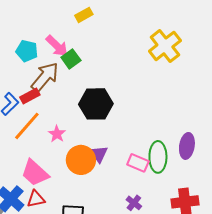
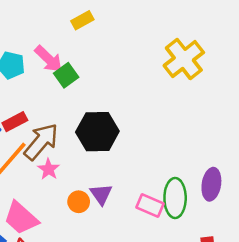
brown arrow: (45, 77) -> (41, 142), moved
orange circle: (81, 160) -> (79, 202), size x0.6

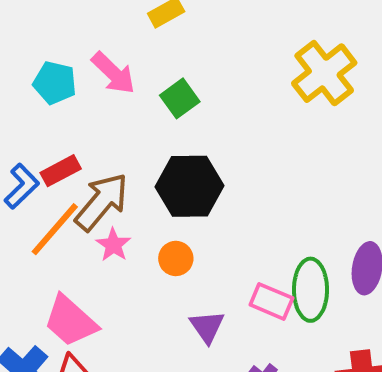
green square: (66, 75) -> (180, 98), moved
purple triangle: (101, 194) -> (207, 327), moved
orange circle: (79, 202) -> (176, 258), moved

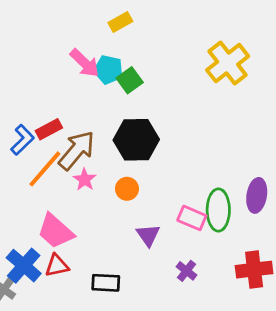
cyan pentagon: (55, 83) -> (108, 70), moved

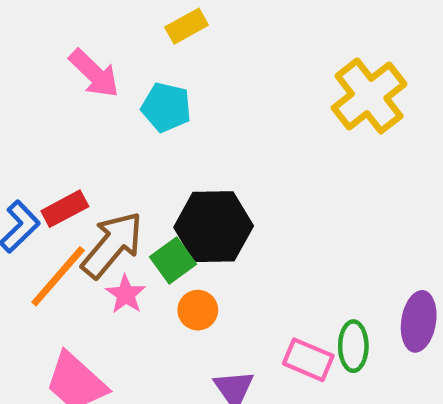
pink arrow: (85, 63) -> (94, 73), moved
green square: (130, 80) -> (173, 261), moved
green ellipse: (218, 210) -> (353, 346), size x0.7

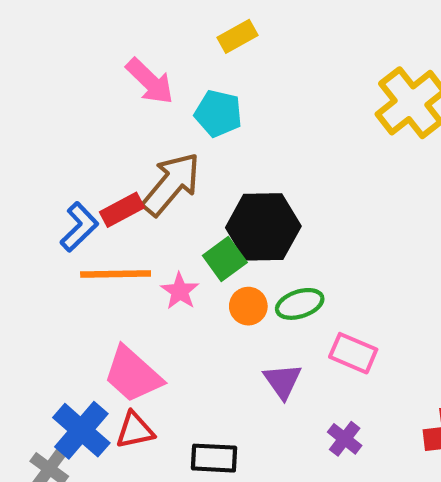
brown arrow: (112, 245) -> (171, 184), moved
orange line: (58, 276) -> (116, 274), turned 48
green ellipse: (353, 346) -> (300, 304), moved, turned 72

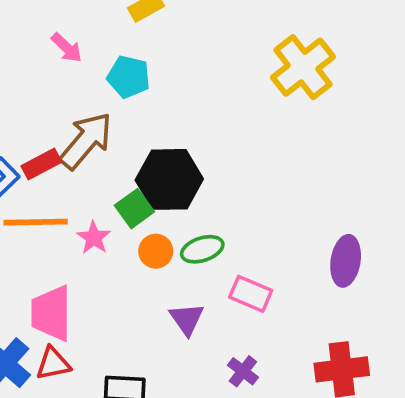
pink arrow: (150, 81) -> (67, 48), size x0.7
pink trapezoid: (133, 375) -> (51, 313), turned 48

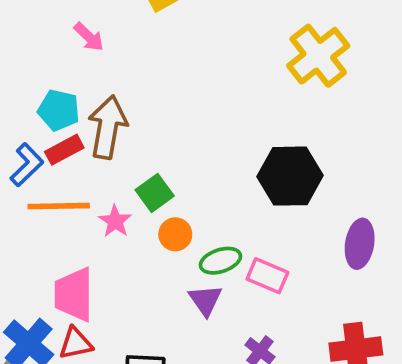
cyan pentagon: (129, 77) -> (59, 110), moved
brown arrow: (86, 141) -> (108, 127), turned -30
black hexagon: (169, 179) -> (290, 176), moved
green ellipse: (202, 249) -> (220, 261), moved

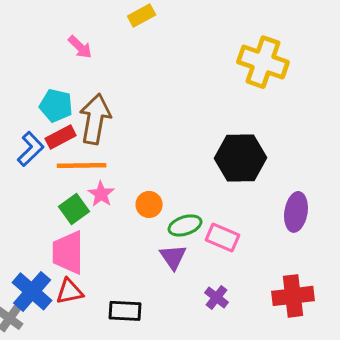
yellow cross: (318, 56) -> (263, 62), turned -33
green square: (155, 193) -> (74, 209), moved
orange line: (59, 206) -> (82, 165), moved

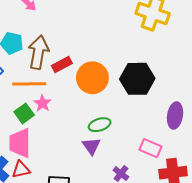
red rectangle: (61, 137) -> (62, 64), moved
orange circle: (149, 204) -> (92, 78), moved, size x1.8
pink rectangle: (223, 237) -> (151, 148), moved

